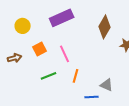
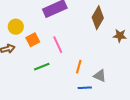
yellow circle: (23, 26) -> (16, 27), moved
orange line: (76, 76) -> (79, 67), moved

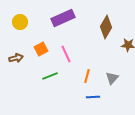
yellow circle: (16, 27) -> (20, 22), moved
gray triangle: (100, 76) -> (112, 78), moved, turned 48

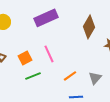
orange square: (41, 49) -> (25, 58), moved
orange line: (87, 76) -> (70, 76), turned 40

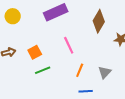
pink line: (49, 54) -> (69, 45), moved
orange line: (70, 76) -> (80, 70), turned -32

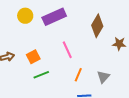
yellow circle: (13, 16) -> (25, 16), moved

